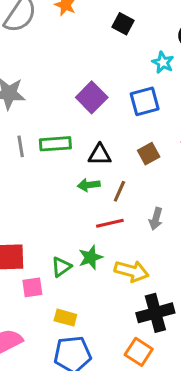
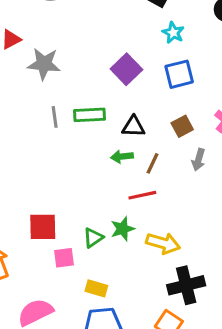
cyan star: (163, 62) -> (173, 33), moved
gray arrow: (156, 219) -> (198, 160), moved

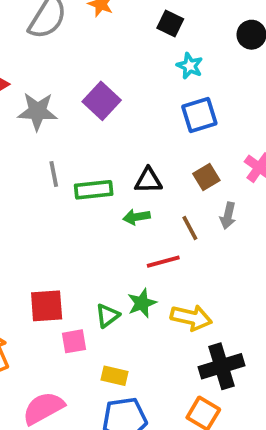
purple square: (126, 69) -> (102, 101), moved
green rectangle: (89, 115) -> (94, 190), moved
brown line: (152, 163) -> (190, 228), moved, turned -50

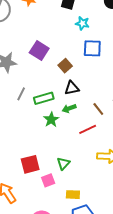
blue square: (199, 115) -> (92, 48), turned 30
gray line: (54, 174) -> (21, 94), turned 48
brown square: (206, 177) -> (65, 66), moved
green star: (142, 303) -> (51, 120), moved

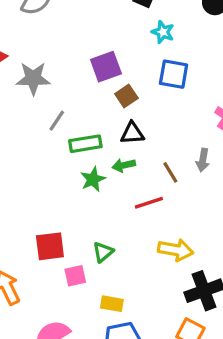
purple square: (39, 50) -> (106, 67), moved, turned 30
gray line: (21, 94) -> (57, 121), moved

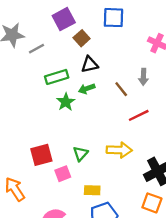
gray line: (57, 121) -> (36, 49), moved, turned 35
red line: (149, 203) -> (139, 115), moved
yellow arrow: (176, 250) -> (119, 150), moved

